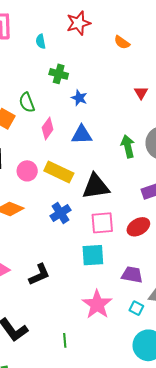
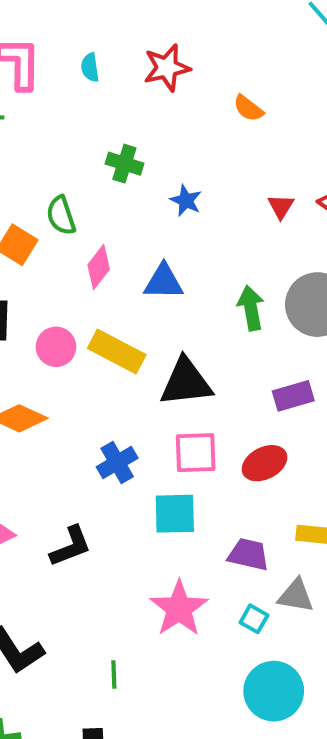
cyan semicircle: (41, 41) -> (90, 67), moved
blue star: (79, 98) -> (186, 201), moved
blue cross: (61, 213) -> (117, 463), moved

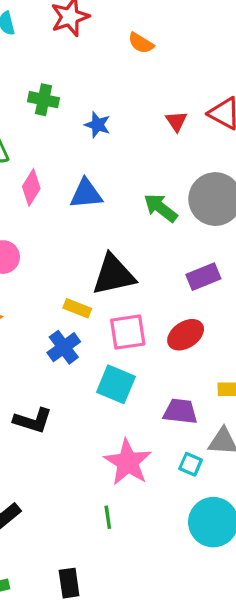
green arrow: (251, 308) -> (161, 208), turned -36
yellow rectangle: (117, 351) -> (77, 308), moved, size x0.6
cyan square: (175, 514) -> (116, 384), turned 30
black L-shape: (71, 546) -> (33, 420), turned 45
green line: (114, 675) -> (108, 517), moved

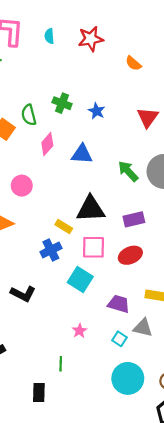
green cross: (43, 100) -> (62, 103), moved
red triangle: (176, 121) -> (148, 117), size x1.5
purple rectangle: (203, 277) -> (134, 219), moved
pink star: (128, 462) -> (79, 331), size x0.5
black rectangle: (69, 583) -> (39, 392), moved

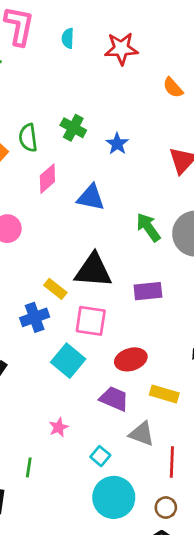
red ellipse: (130, 255) -> (131, 359), moved
cyan square: (119, 339) -> (100, 456), moved

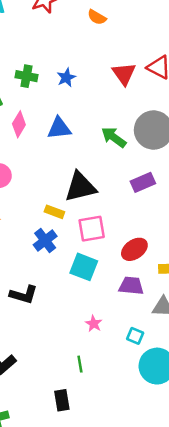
blue star: (117, 144) -> (66, 78), turned 30
purple rectangle: (148, 291) -> (143, 182), moved

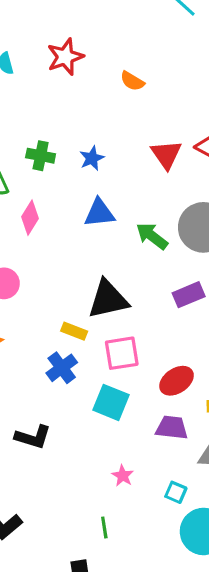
blue triangle: (59, 128) -> (99, 213), moved

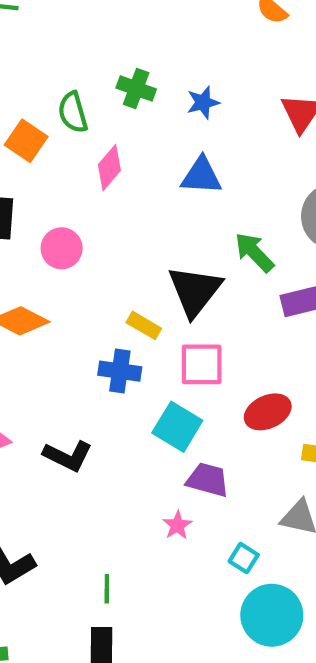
green arrow: (152, 236) -> (254, 252), moved
black triangle: (108, 299) -> (195, 291), turned -48
blue cross: (62, 368) -> (120, 371), turned 36
purple trapezoid: (172, 428) -> (208, 480), moved
green line: (104, 528) -> (107, 589), moved

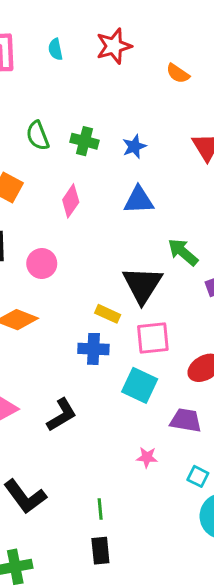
green semicircle: (73, 112) -> (38, 136), moved
black L-shape: (68, 456) -> (62, 415), turned -51
purple trapezoid: (208, 480) -> (186, 420), moved
pink star: (177, 525) -> (147, 457), turned -30

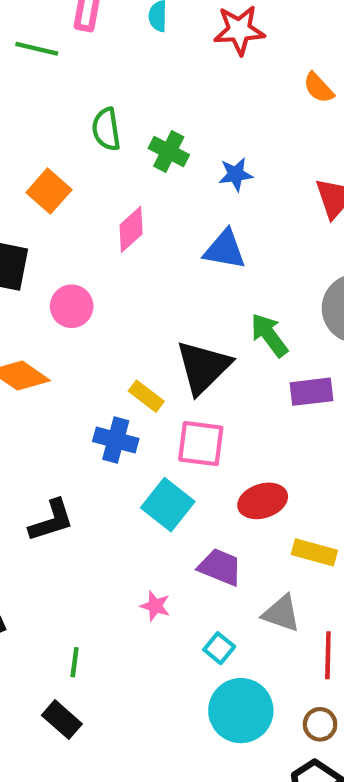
black rectangle: (100, 551) -> (62, 720), turned -56

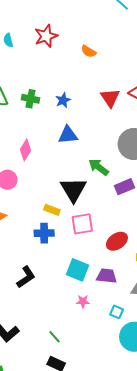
pink diamond: (131, 229) -> (26, 150), moved
cyan square: (168, 505) -> (77, 270), moved
green line: (75, 662) -> (54, 337), turned -32

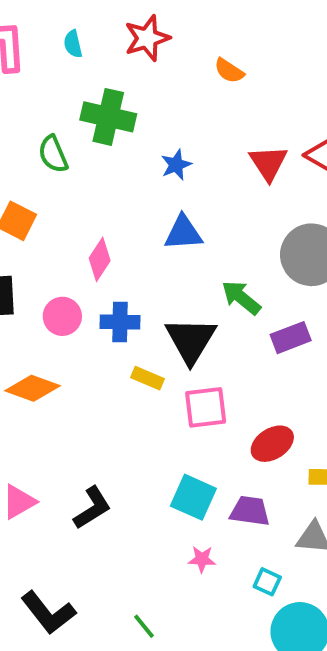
green cross: (31, 99) -> (108, 117), moved, size x1.5
blue cross: (44, 233) -> (120, 322), moved

